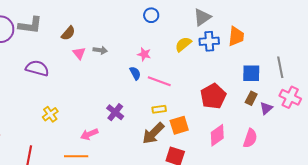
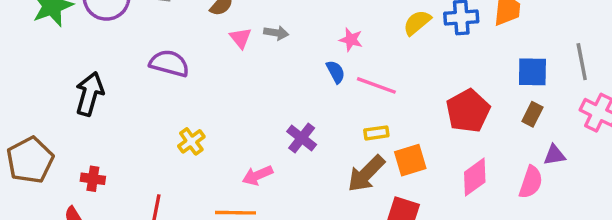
purple triangle: (266, 108) -> (555, 155), moved, turned 32

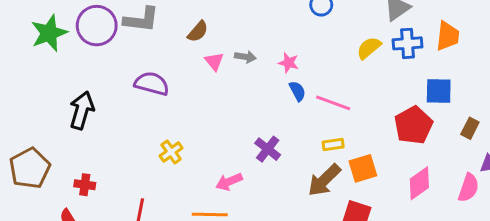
pink star: (351, 40) -> (289, 63), moved
blue square: (532, 72) -> (439, 91), moved

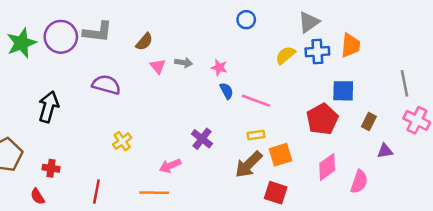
pink semicircle: (468, 188) -> (359, 182), moved

